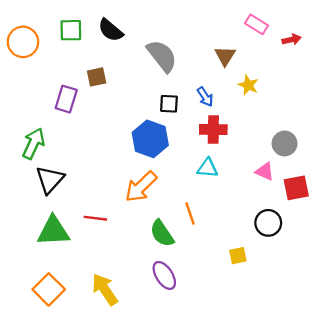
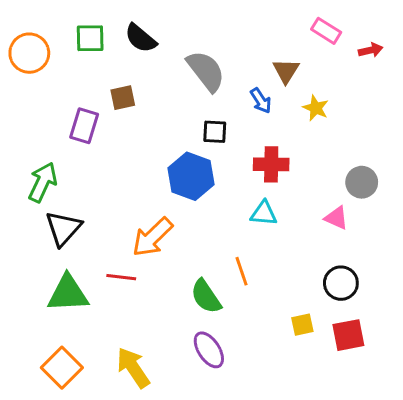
blue arrow: (205, 97) -> (261, 101), moved
orange arrow: (141, 187) -> (152, 237), moved
red square: (296, 188) -> (348, 335), moved

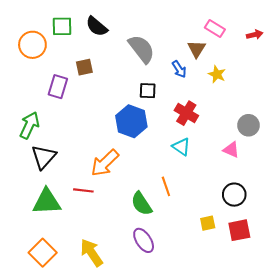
pink rectangle: (326, 31) -> (215, 28), moved
orange circle: (29, 53) -> (32, 45), moved
red cross: (271, 164) -> (186, 113), turned 30
cyan triangle: (264, 213) -> (181, 147), turned 30

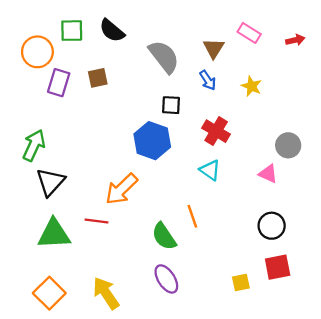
brown triangle: (197, 49) -> (214, 48), moved
purple rectangle: (58, 87) -> (59, 83), moved
yellow square: (208, 223) -> (241, 283), moved

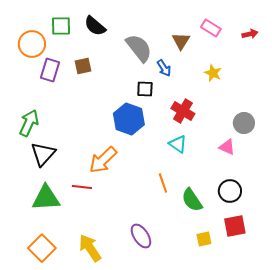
blue arrow: (208, 80) -> (164, 68), moved
green semicircle: (164, 236) -> (192, 200), moved

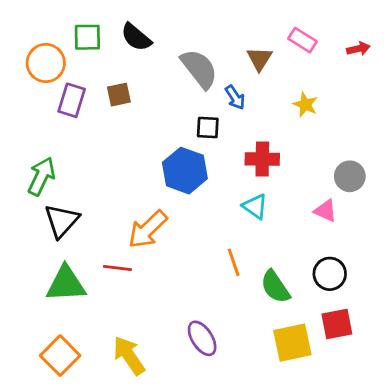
red cross: (183, 111) -> (262, 159), turned -30
yellow square: (204, 239) -> (292, 343), size x1.8

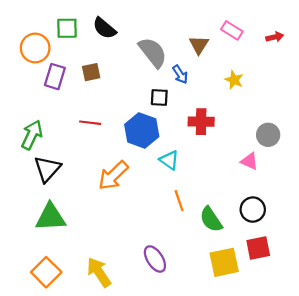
cyan triangle: (255, 206) -> (169, 160), moved
red line: (117, 268) -> (90, 123), moved

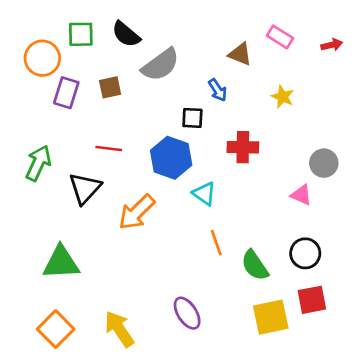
brown triangle: (199, 45) -> (240, 54), turned -40
gray semicircle: (153, 52) -> (161, 65), moved, turned 92
black triangle: (47, 169) -> (85, 188), moved

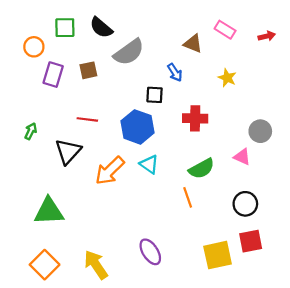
orange circle: (42, 58) -> (34, 47), size x0.7
green arrow: (38, 163) -> (31, 131), size x0.6
cyan triangle: (204, 194) -> (149, 164), moved
orange line: (216, 243) -> (188, 197), moved
green semicircle: (255, 265) -> (202, 169), moved, turned -85

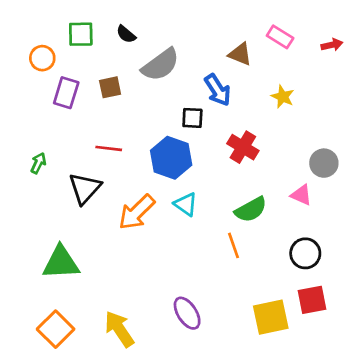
black semicircle: (101, 28) -> (126, 34), size x0.7
blue arrow: (175, 72) -> (218, 90), size x1.4
red cross: (195, 118) -> (243, 147), turned 30

